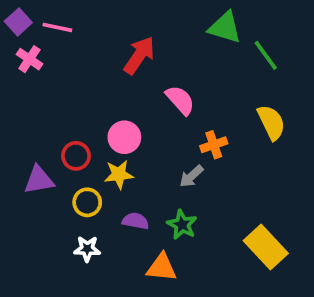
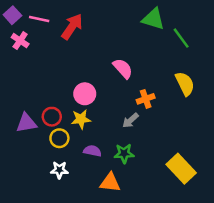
red arrow: (139, 55) -> (72, 27), moved
red circle: (76, 156) -> (52, 117), moved
green star: (182, 225) -> (124, 153), turned -30

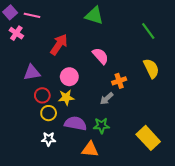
green triangle: (153, 19) -> (94, 15), moved
red arrow: (72, 27) -> (59, 45), moved
purple triangle: (26, 123) -> (32, 73), moved
purple semicircle: (92, 151) -> (76, 123), size x1.5

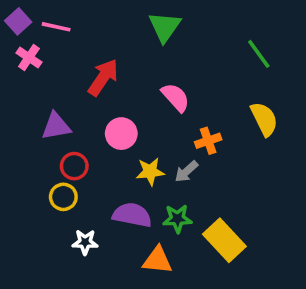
green triangle: (94, 15) -> (165, 27), turned 48
yellow star: (66, 97) -> (150, 172), moved
yellow circle: (49, 113) -> (63, 197), moved
yellow rectangle: (148, 138) -> (224, 240), moved

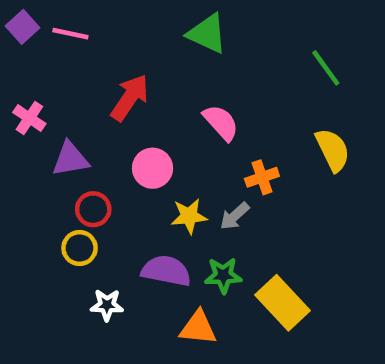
green triangle: (165, 27) -> (207, 34), turned -40
pink cross: (29, 58) -> (29, 118), moved

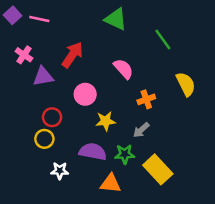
green line: (326, 68) -> (163, 39), moved
pink cross: (29, 118) -> (24, 55), moved
purple triangle: (70, 159) -> (43, 76), moved
gray arrow: (235, 216) -> (141, 130), moved

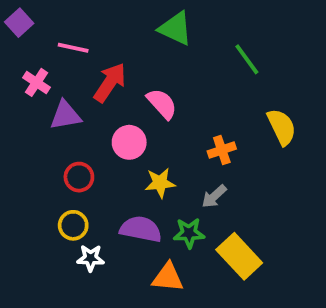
pink line: (39, 19) -> (73, 48), moved
pink semicircle: (123, 69) -> (162, 104), moved
yellow circle: (44, 139) -> (73, 225), moved

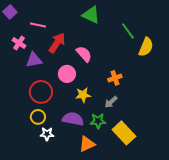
yellow semicircle: (282, 127) -> (146, 47), moved, turned 48
red circle: (79, 177) -> (41, 92), size x1.5
orange triangle: (168, 277) -> (87, 144), turned -30

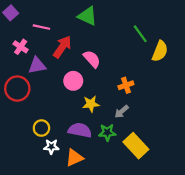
green triangle: (91, 15) -> (88, 16), moved
red circle: (41, 92) -> (17, 89), moved
orange triangle: (87, 144) -> (74, 158), moved

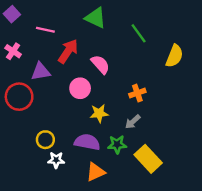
green line: (140, 34) -> (139, 33), moved
pink cross: (21, 47) -> (13, 51), moved
orange triangle: (74, 158) -> (96, 172), moved

